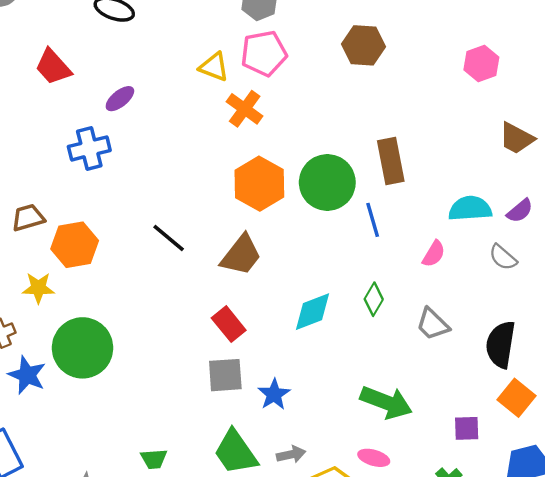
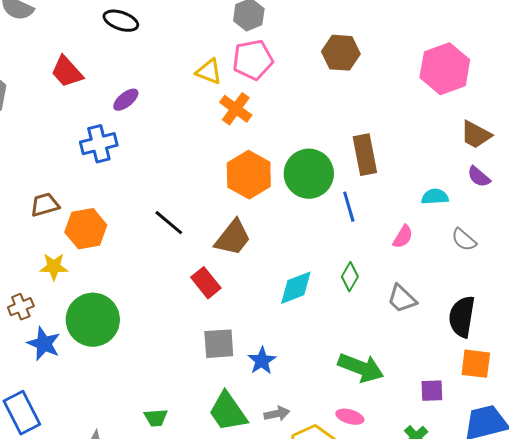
pink hexagon: (481, 64) -> (445, 69), size x1.6
cyan semicircle: (470, 209) -> (435, 197), size x0.7
purple semicircle: (520, 211) -> (479, 177), moved, turned 80
red rectangle: (229, 324) -> (206, 283), moved
orange square: (517, 398) -> (476, 364), turned -32

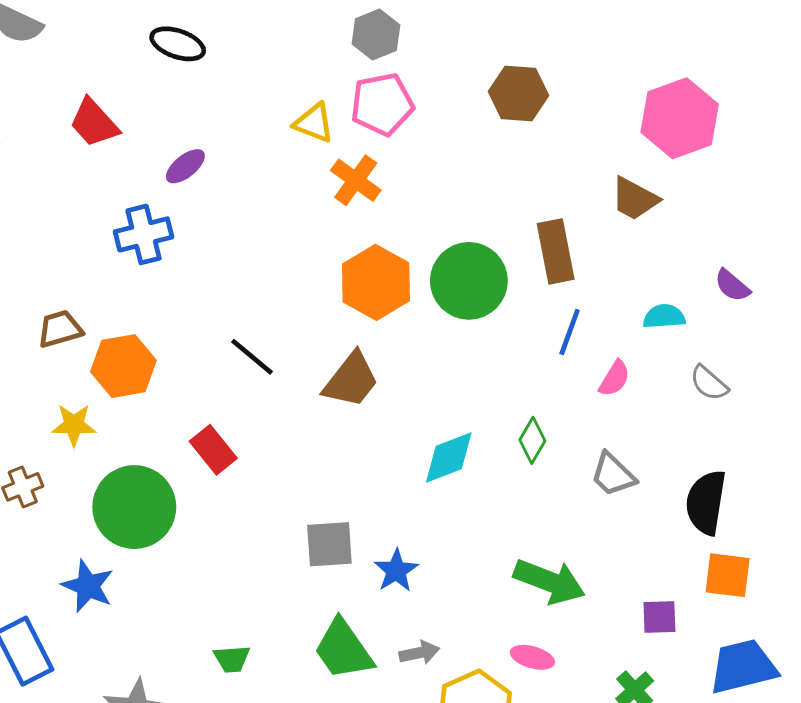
brown trapezoid: (476, 135) -> (635, 199), moved
blue line: (349, 207) -> (570, 332), moved, turned 36
red rectangle: (206, 283) -> (213, 450), moved
blue star: (44, 344) -> (88, 586), moved

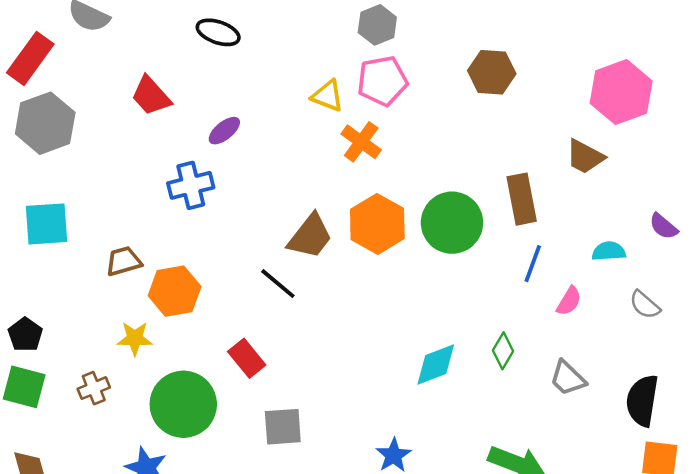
brown trapezoid: (351, 380) -> (310, 236), moved
gray square: (329, 544) -> (283, 427), moved

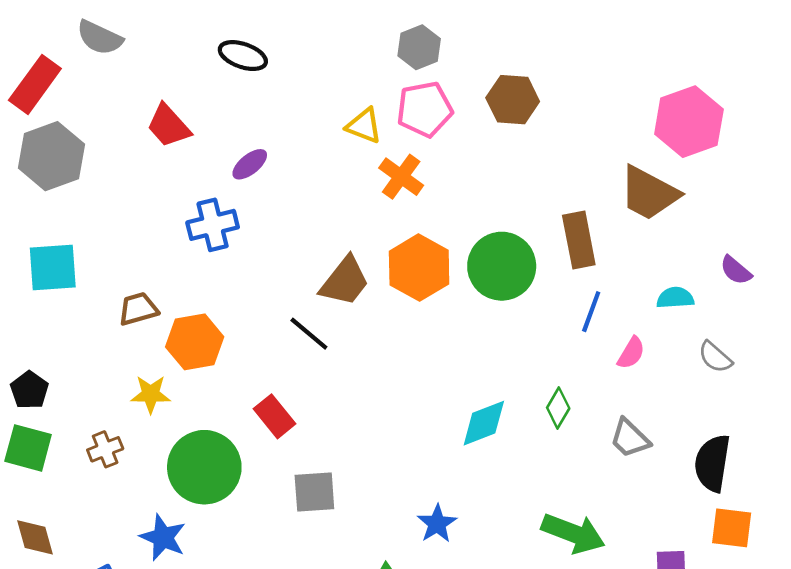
brown hexagon: (492, 72) -> (513, 100), moved
brown trapezoid: (585, 157) -> (649, 193), size x1.4

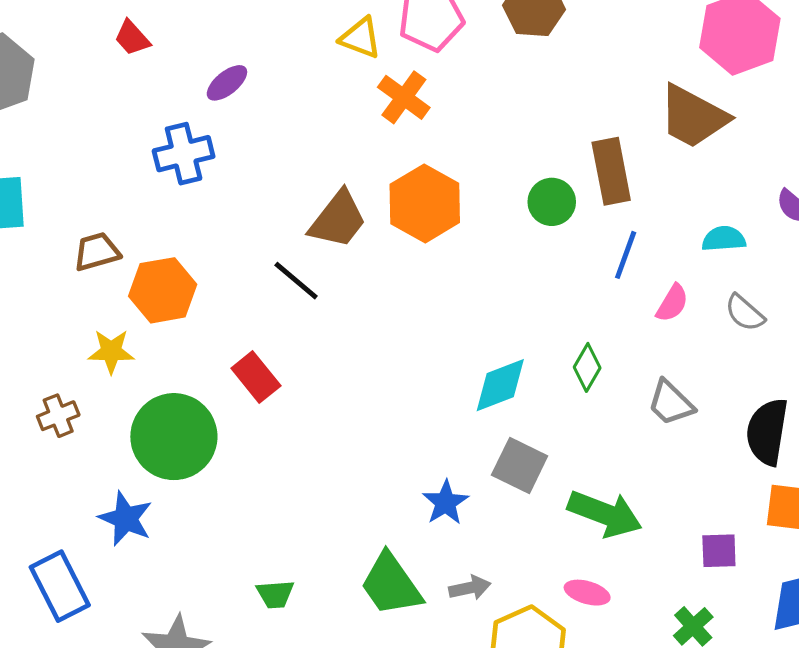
red trapezoid: (168, 126) -> (132, 38), size x0.7
green circle: (502, 266) -> (552, 202), moved, size x0.6
gray semicircle: (715, 357) -> (745, 313), moved
gray square: (314, 492) -> (520, 466), moved, turned 30

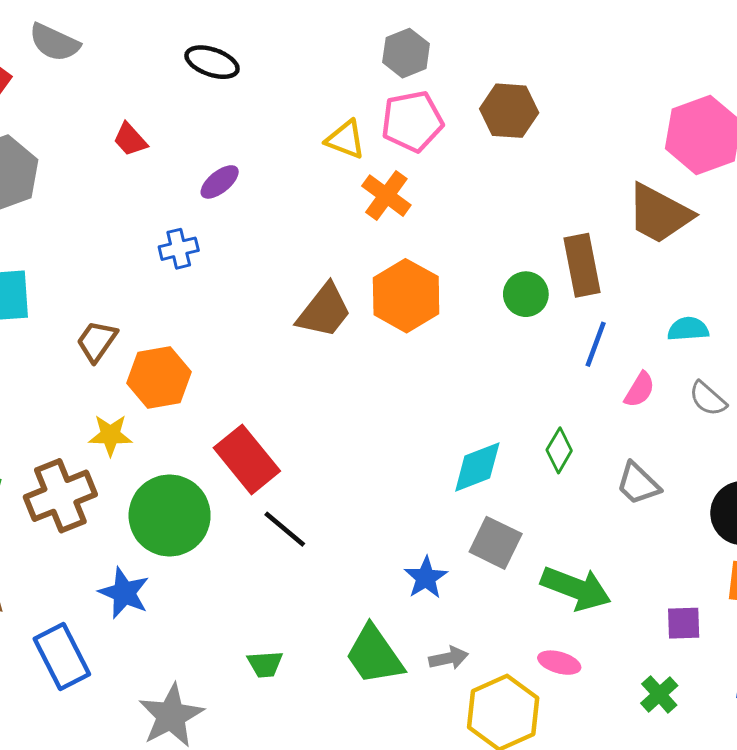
blue cross: (184, 154) -> (179, 249), size x0.7
brown trapezoid: (97, 252) -> (97, 341), turned -39
black line: (296, 281) -> (285, 529), moved
red rectangle: (256, 377) -> (247, 459), size x1.4
brown cross: (58, 416) -> (60, 496), size x1.8

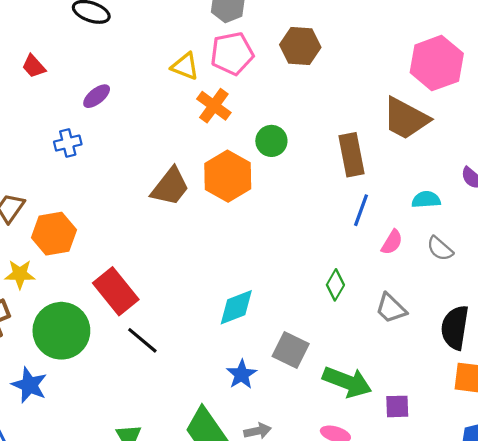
green circle: (526, 294) -> (271, 141), moved
cyan diamond: (477, 467) -> (236, 307), moved
purple square: (684, 623) -> (397, 406), moved

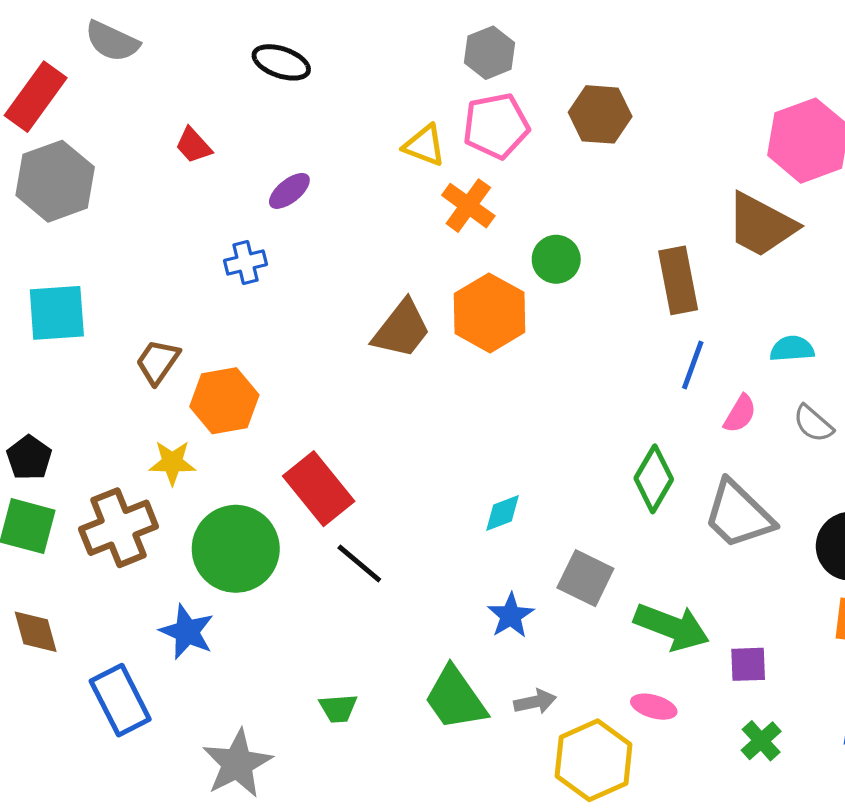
green diamond: (335, 285) -> (654, 479), size x1.4
cyan diamond: (236, 307) -> (502, 513), size x0.7
gray trapezoid: (391, 308) -> (738, 515), size x1.5

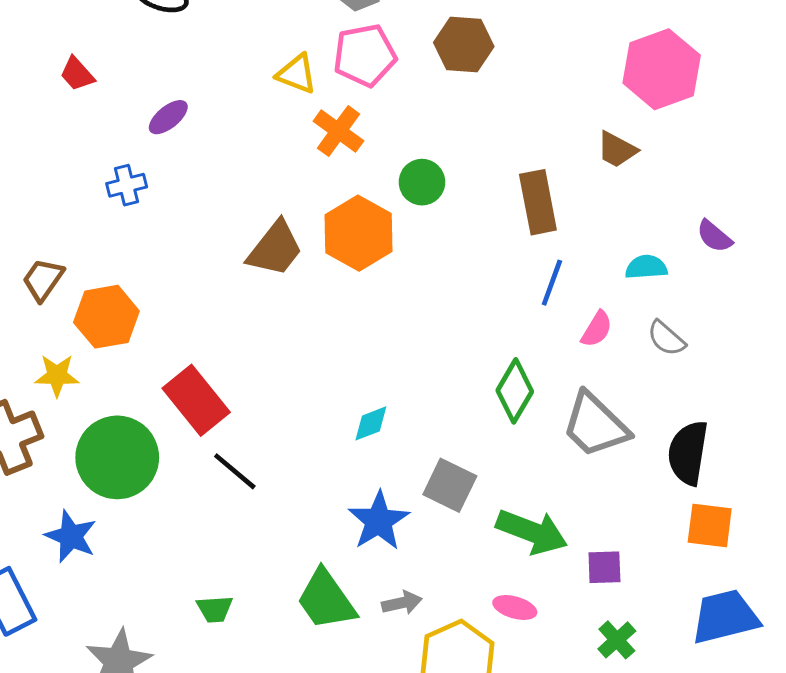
brown trapezoid: (761, 225) -> (617, 150), size x0.6
blue star: (511, 616) -> (379, 521), size x1.4

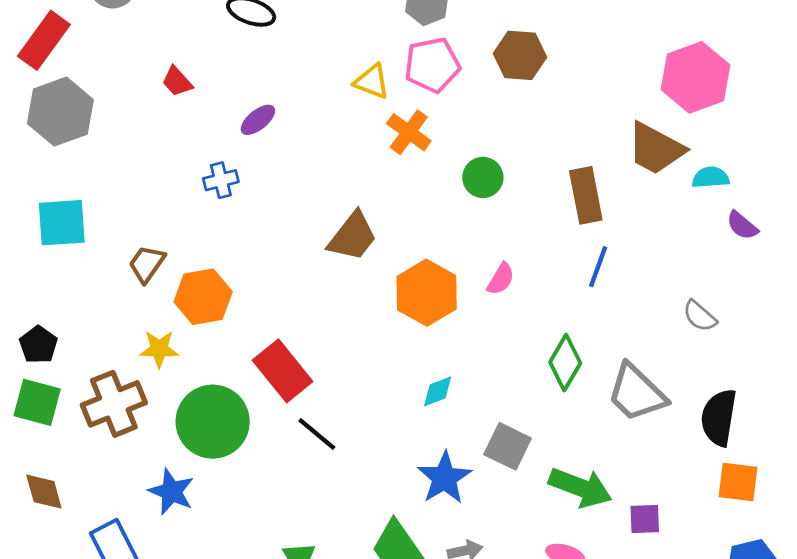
brown trapezoid: (617, 150) -> (656, 149), size x1.6
orange hexagon: (359, 233) -> (427, 293), moved
cyan semicircle: (646, 267) -> (711, 177), moved
pink semicircle: (597, 329) -> (501, 279), moved

